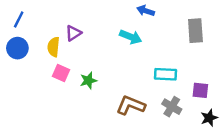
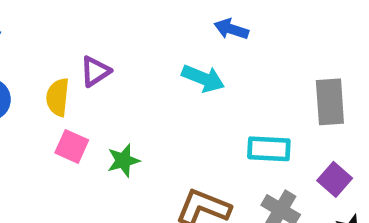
gray rectangle: (195, 31) -> (330, 102), moved
purple square: (200, 90) -> (335, 179), turned 35

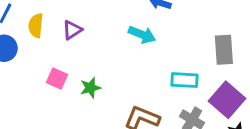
yellow semicircle: (58, 97) -> (36, 25), moved
purple square: (335, 179) -> (227, 100), size x1.6

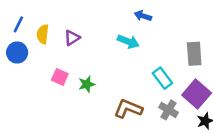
cyan rectangle: (184, 80) -> (162, 78), turned 50

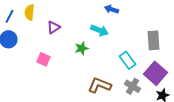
yellow semicircle: (43, 34) -> (30, 12), moved
green star: (87, 84) -> (82, 48), moved

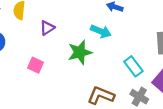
green star: (82, 48) -> (80, 52), size x1.5

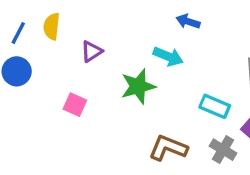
cyan rectangle: (133, 66) -> (215, 106), turned -30

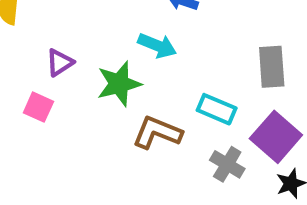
purple triangle: (92, 51) -> (60, 63), moved
brown L-shape: (168, 148) -> (157, 133), moved

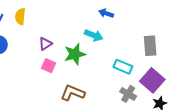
pink square: (38, 107) -> (49, 66), moved
brown L-shape: (157, 133) -> (73, 93), moved

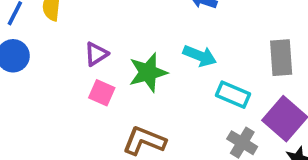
cyan arrow: (94, 35) -> (200, 56), moved

